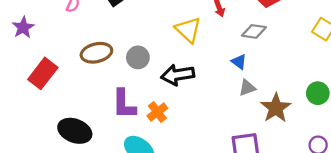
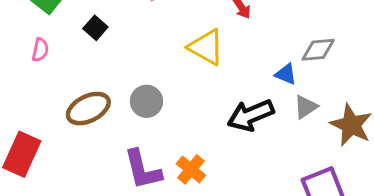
gray diamond: (254, 31) -> (318, 50), moved
black arrow: (178, 75) -> (251, 115), moved

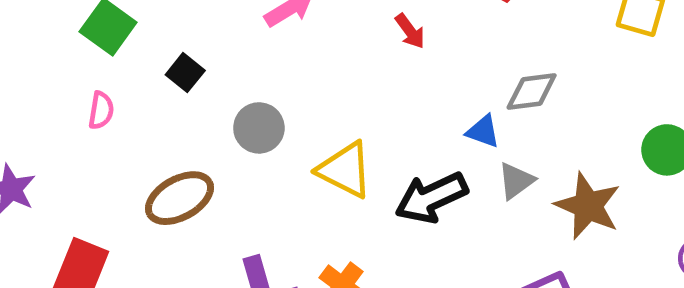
yellow triangle: (206, 47) -> (345, 170), moved
gray circle: (147, 101) -> (259, 128), moved

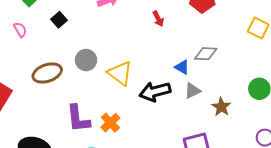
pink semicircle: (101, 110) -> (20, 30), turned -49
gray circle: (259, 128) -> (86, 60), moved
brown star: (588, 206) -> (221, 107), size x0.7

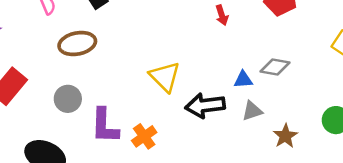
gray circle: (86, 60) -> (68, 99), moved
blue triangle: (182, 67) -> (243, 80), turned -42
brown ellipse: (47, 73) -> (77, 43), moved

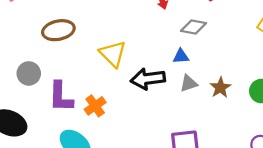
brown ellipse: (77, 43) -> (58, 30), moved
gray diamond: (275, 67) -> (194, 27), moved
brown star: (285, 136) -> (220, 88), moved

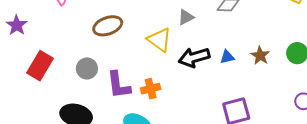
blue triangle: (181, 56) -> (227, 57), moved
gray triangle: (189, 83) -> (186, 17), moved
orange cross: (95, 106) -> (151, 89), turned 30

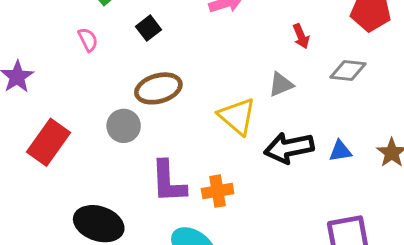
gray circle: (87, 68) -> (124, 126), moved

